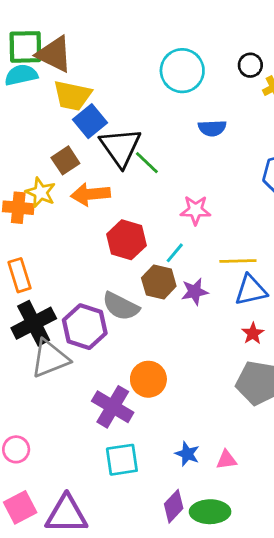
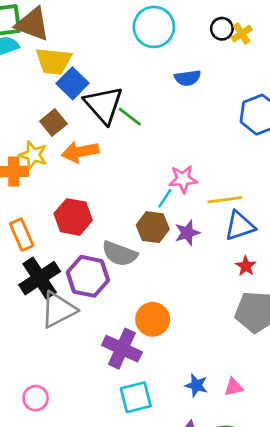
black circle: (250, 65) -> (222, 29), moved
pink star: (195, 210) -> (183, 179), moved
red hexagon: (127, 240) -> (73, 217), moved

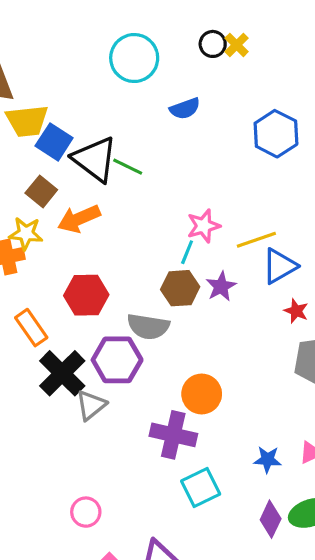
gray triangle: (58, 310) -> (91, 405), size x0.7

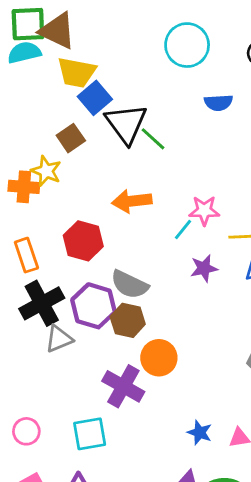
orange arrow: (79, 219) -> (132, 201), moved
brown hexagon: (180, 288) -> (128, 320), moved
cyan square: (201, 488) -> (90, 434), moved

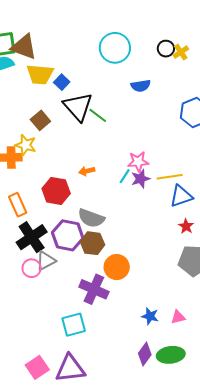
blue square: (95, 98) -> (62, 82), moved, size x0.7
orange arrow: (132, 201) -> (87, 171), moved, size x0.6
purple star: (204, 268) -> (141, 179), moved
pink circle: (26, 431) -> (32, 268), moved

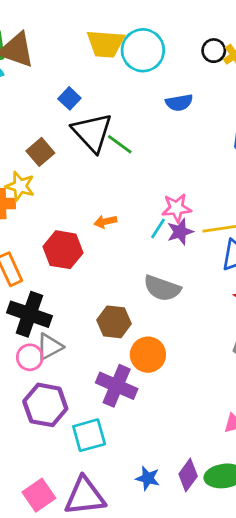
yellow trapezoid: (40, 74) -> (106, 44), moved
gray semicircle: (91, 218) -> (162, 288), moved
purple hexagon: (68, 235) -> (45, 405), moved
black cross: (32, 237) -> (29, 314), turned -36
blue star: (150, 316) -> (148, 478), moved

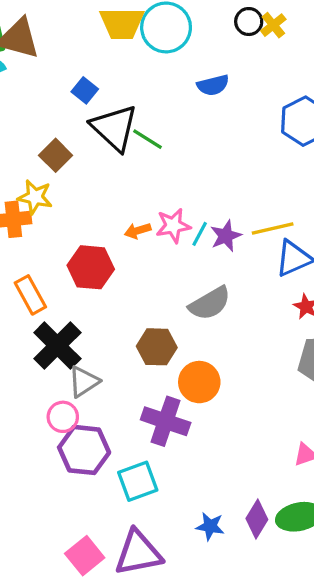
pink star: (177, 208) -> (173, 226), moved
gray semicircle: (162, 288) -> (210, 303), turned -45
black cross: (29, 314) -> (57, 346), turned 30
pink circle: (30, 357) -> (63, 417), moved

